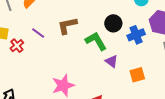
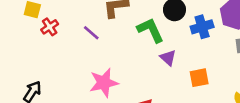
purple line: (38, 33) -> (91, 33), moved

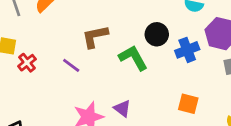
purple triangle: (168, 58) -> (122, 108), moved
orange square: (199, 78) -> (188, 104), turned 30

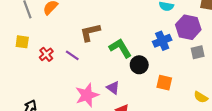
black circle: (157, 34) -> (139, 65), moved
red cross: (27, 63) -> (46, 54), moved

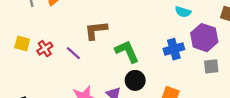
yellow square: (22, 42) -> (22, 43), moved
black circle: (139, 65) -> (135, 80), moved

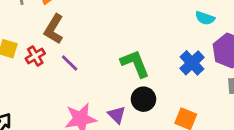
brown L-shape: (96, 30) -> (54, 29), moved, turned -55
blue cross: (174, 49) -> (192, 63), turned -30

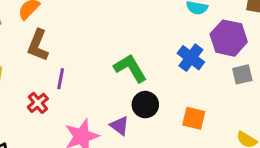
red cross: (35, 56) -> (38, 103), moved
purple line: (70, 63) -> (61, 79), turned 66

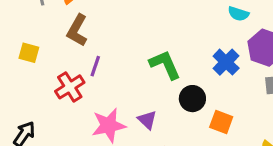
red cross: (38, 103) -> (70, 87), size x1.4
black circle: (145, 105) -> (192, 99), moved

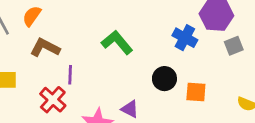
brown L-shape: (77, 30) -> (45, 48), turned 104
green L-shape: (165, 65) -> (117, 42), moved

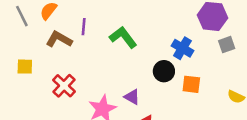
blue cross: (185, 38) -> (182, 48), moved
purple line: (70, 75) -> (84, 27), moved

